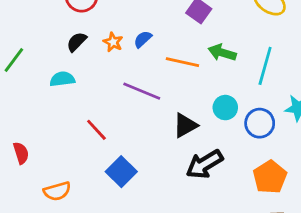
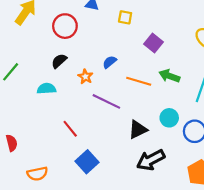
orange star: (113, 42) -> (85, 77), moved

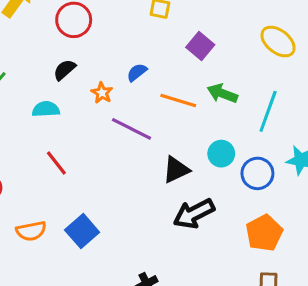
red line: (70, 129) -> (56, 163), moved
blue square: (87, 162) -> (82, 231), moved

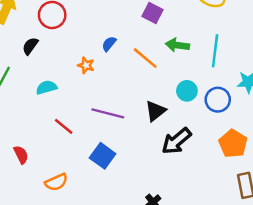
black semicircle: (65, 70) -> (30, 46), moved
orange line: (178, 101) -> (145, 58), turned 36
purple line: (132, 129) -> (108, 113), moved
blue square: (82, 231) -> (103, 156), moved

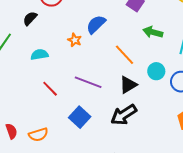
blue semicircle: (109, 44) -> (96, 24), size x1.5
orange line: (145, 58) -> (124, 55), moved
black arrow: (177, 141) -> (124, 115), moved
red semicircle: (21, 155) -> (11, 131), moved

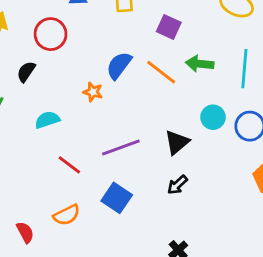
orange line: (124, 55) -> (161, 72), moved
purple line: (88, 82) -> (121, 148), turned -32
black arrow: (124, 115) -> (177, 185), size x0.6
orange semicircle: (38, 135) -> (67, 215), moved

